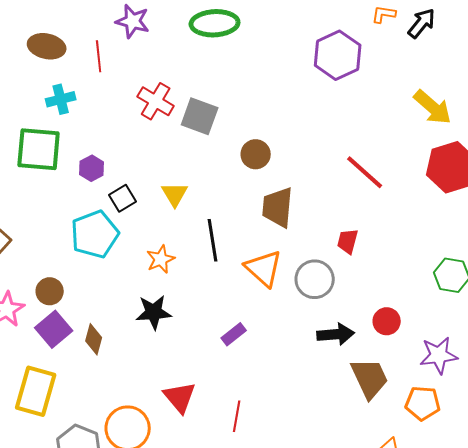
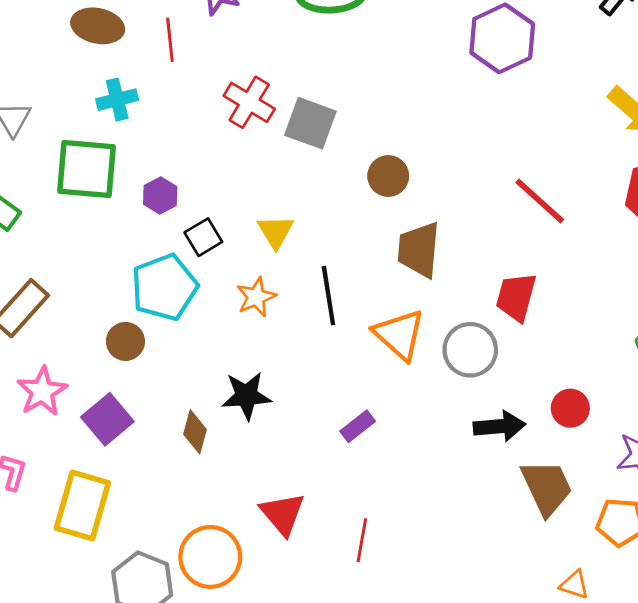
red trapezoid: (348, 241) -> (516, 297), size x1.4
orange star: (161, 259) -> (256, 297), moved
brown circle: (50, 291) -> (125, 341), moved
brown diamond: (94, 339) -> (195, 432), moved

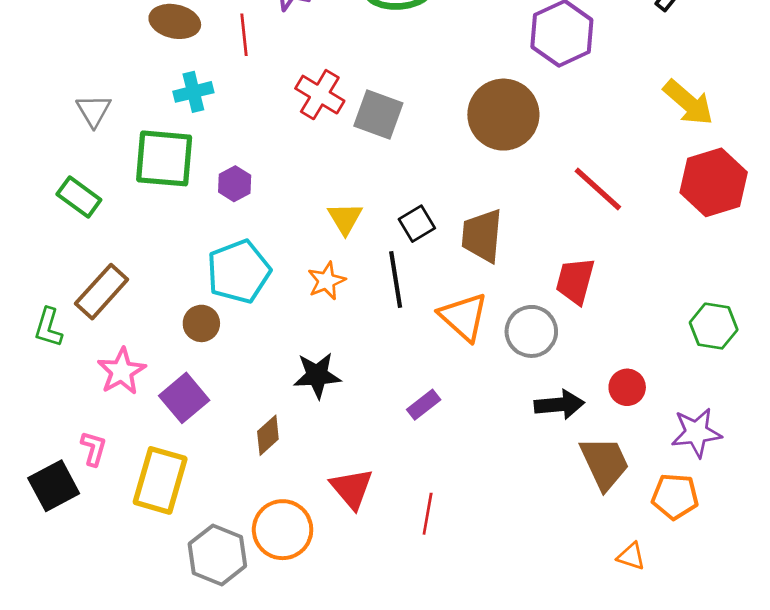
brown circle: (388, 176) -> (503, 115), moved, size x1.8
black square: (203, 237) -> (417, 224), moved
brown diamond: (195, 432) -> (268, 435), moved, turned 33

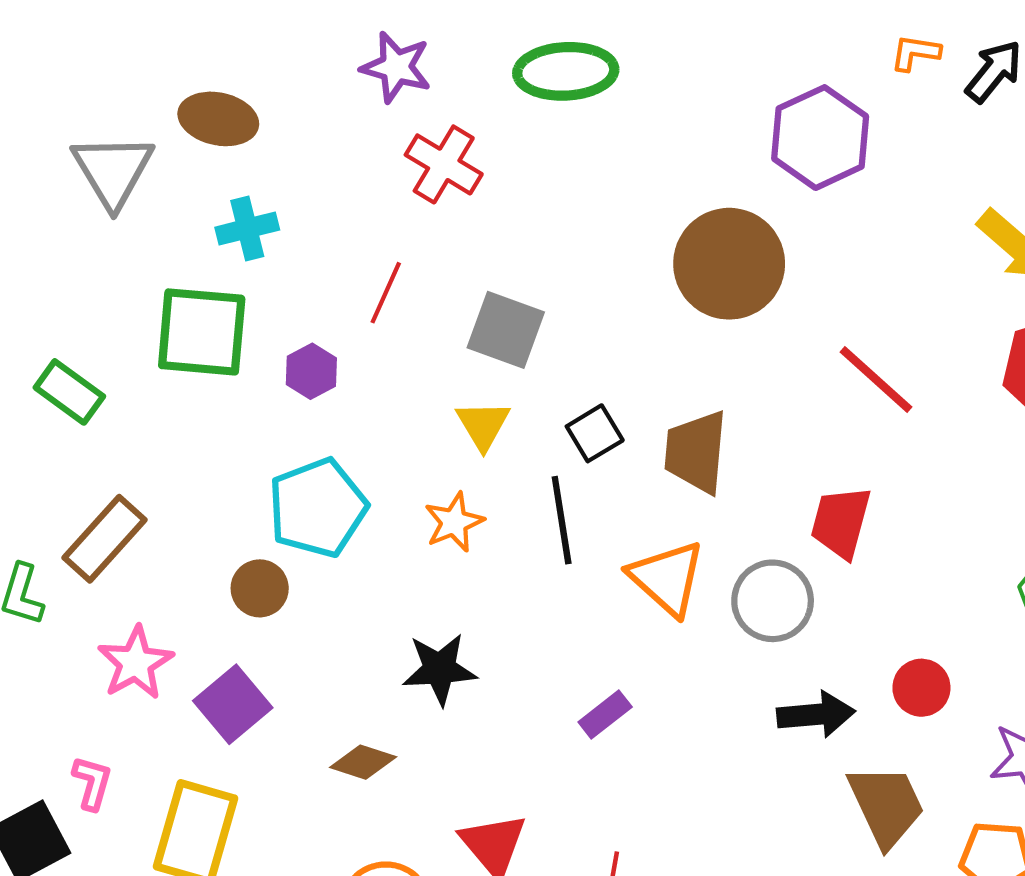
red line: (244, 35) -> (386, 293), moved, turned 30
red cross: (320, 95) -> (444, 164), moved
gray triangle: (94, 111) -> (113, 171), moved, size x1.5
gray square: (378, 115) -> (506, 330), moved
brown diamond: (268, 435) -> (363, 762), turned 60

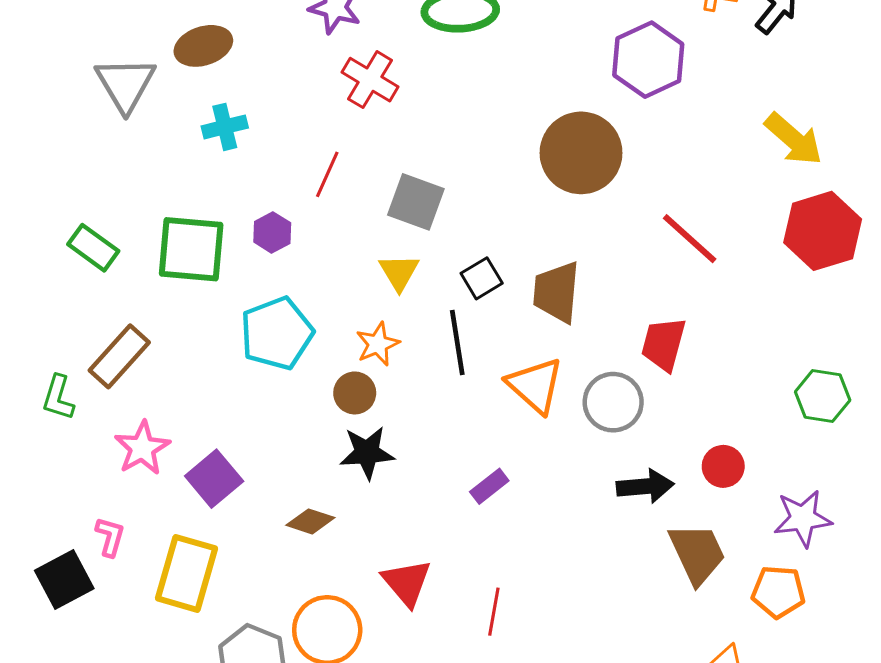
brown ellipse: (218, 119) -> (203, 46), turned -30
green square: (202, 332) -> (191, 249), moved
brown circle: (260, 588) -> (355, 393), moved

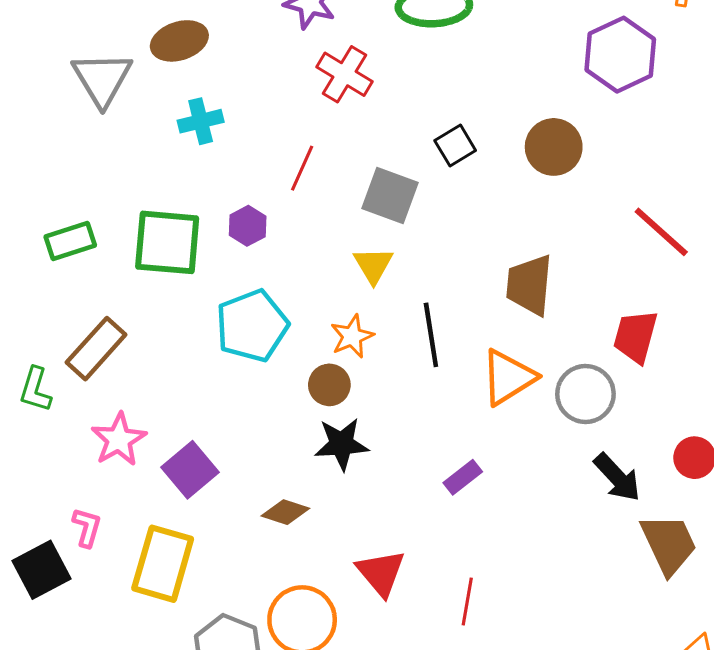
brown circle: (581, 153) -> (554, 147), size x0.7
green rectangle: (93, 248) -> (70, 241), turned -54
black square: (482, 278) -> (455, 145), moved
orange triangle: (535, 385) -> (508, 377), turned 46
black arrow: (645, 486) -> (617, 477), turned 52

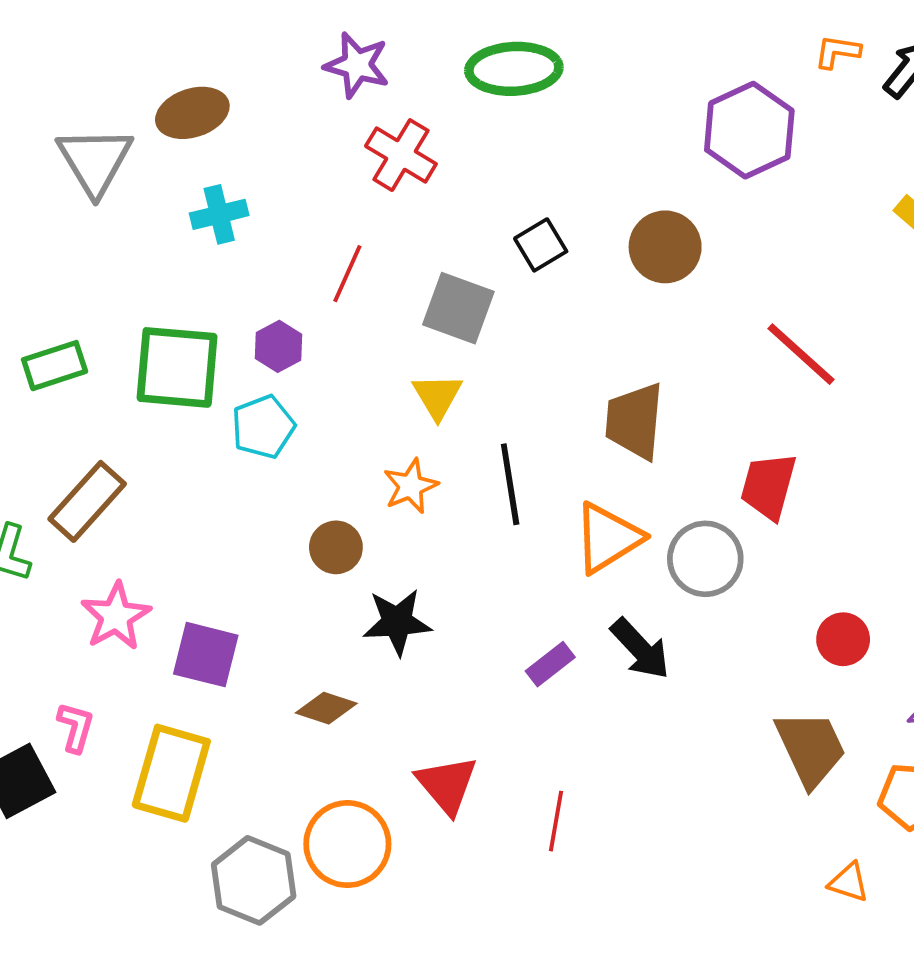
cyan pentagon: (252, 326) -> (263, 427), moved, size x0.7
brown circle: (329, 385) -> (336, 547), moved
purple square: (190, 470) -> (206, 655), turned -36
black arrow: (617, 477) -> (640, 649), moved

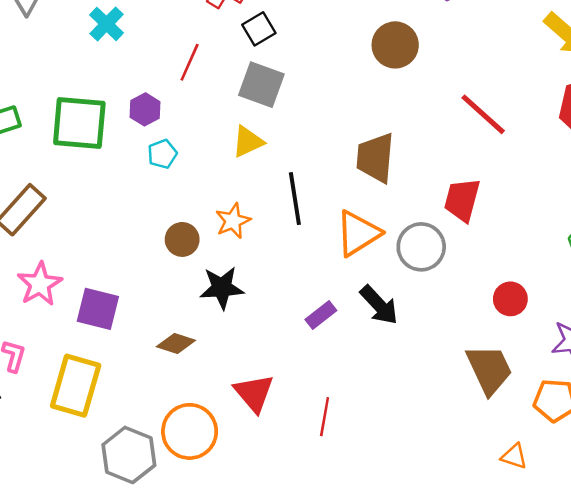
cyan cross: (219, 214) -> (107, 24), turned -32
black square: (541, 245) -> (259, 29), moved
yellow triangle: (437, 396) -> (248, 142), turned 36
cyan pentagon: (263, 427) -> (162, 154), moved, size x0.7
orange star: (411, 486) -> (233, 221), moved

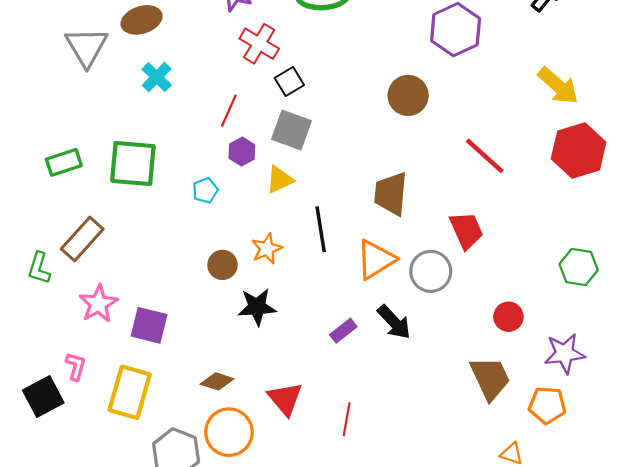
purple hexagon: (145, 109) -> (242, 152), moved
red trapezoid: (462, 200) -> (466, 230), turned 141
brown diamond: (176, 343) -> (217, 381), moved

